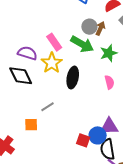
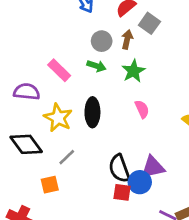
brown arrow: (100, 28) -> (127, 39), moved
green arrow: (82, 44) -> (96, 66), size x0.6
yellow star: (52, 63) -> (58, 118), moved
black diamond: (21, 76) -> (26, 144), moved
black semicircle: (108, 149) -> (119, 168), moved

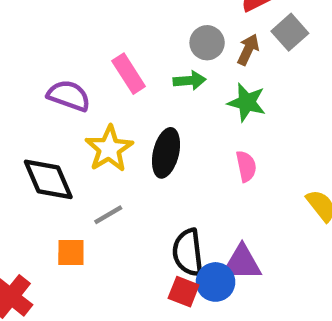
green arrow: (96, 66) -> (190, 80), turned -36
green star: (133, 71) -> (247, 102), turned 30

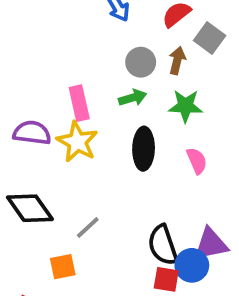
pink rectangle: (129, 74) -> (79, 103), turned 32
yellow star: (109, 149) -> (77, 142), moved
black ellipse: (166, 153) -> (144, 149), moved

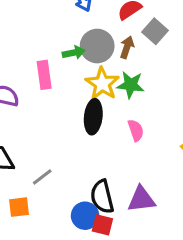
gray circle: (141, 62) -> (97, 46), size x1.4
green arrow: (133, 98) -> (74, 53), moved
yellow star: (77, 142) -> (102, 84), moved
blue circle: (192, 265) -> (85, 216), moved

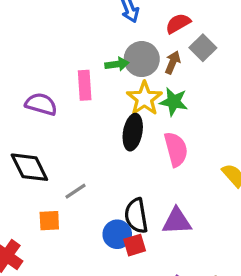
pink semicircle: (136, 130) -> (176, 149), size x1.5
red square: (102, 225) -> (135, 245), turned -35

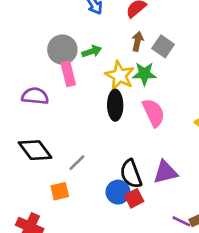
gray square: (203, 48) -> (163, 46), moved
gray circle: (142, 59) -> (62, 50), moved

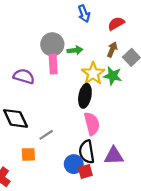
pink semicircle: (154, 113) -> (92, 124), moved

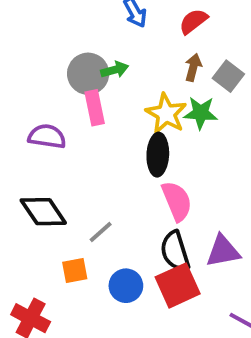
green arrow: (75, 50) -> (115, 70), moved
blue circle: (74, 164) -> (126, 286), moved
red square: (85, 171) -> (178, 285), size x1.6

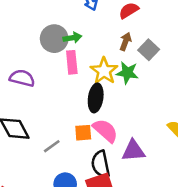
pink rectangle: (95, 108) -> (72, 62), moved
pink semicircle: (177, 201) -> (105, 131), turned -32
purple triangle: (223, 251) -> (133, 151), moved
orange square: (75, 271) -> (83, 133), moved

